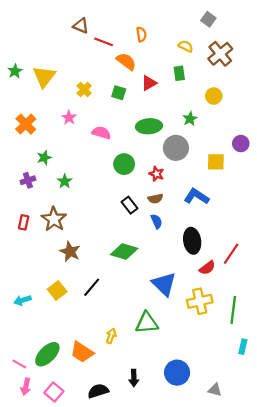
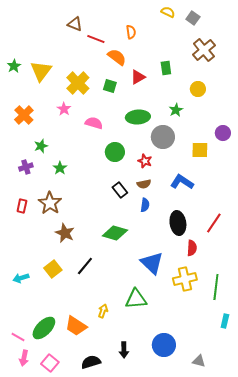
yellow semicircle: (186, 46) -> (168, 12), moved
yellow cross: (84, 90) -> (78, 83), size x1.6
blue semicircle: (157, 221) -> (145, 205), turned 32
red line: (231, 254) -> (214, 223), moved
red semicircle: (207, 268) -> (192, 248), turned -49

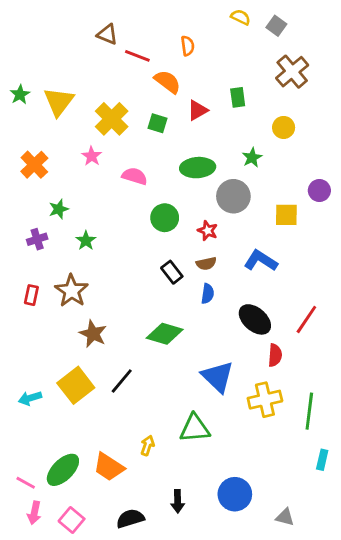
black ellipse: (178, 223) -> (255, 319), turned -40
yellow square: (53, 269) -> (76, 385), size x1.4

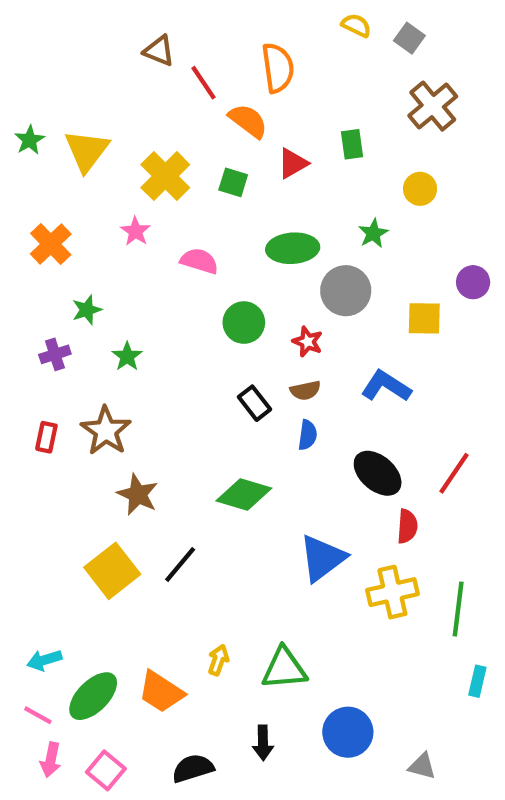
orange semicircle: (188, 46) -> (278, 68), size x1.6
red line: (137, 56) -> (204, 83), turned 35
blue triangle: (218, 377) -> (322, 558), turned 39
cyan arrow: (30, 398) -> (44, 660), moved
green triangle: (195, 428) -> (284, 668), moved

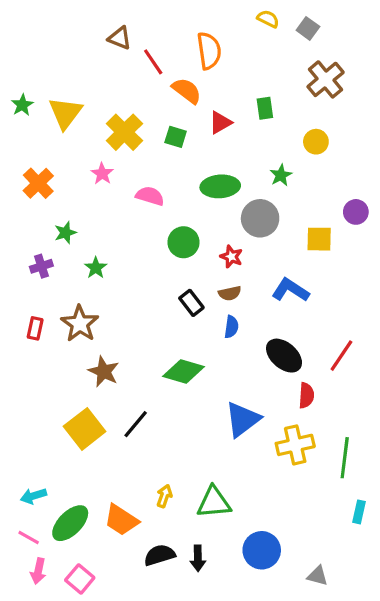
black semicircle: (193, 768) -> (160, 555), moved

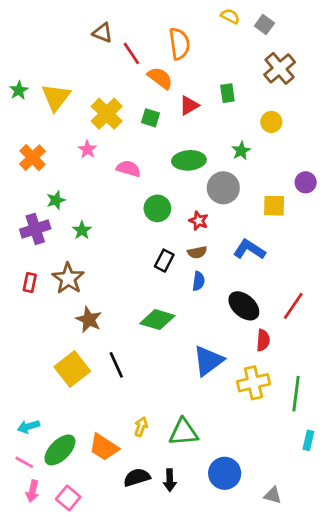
purple cross: (41, 266) -> (35, 229), size x1.5
black rectangle: (191, 303) -> (164, 261), turned 65
black line: (136, 424) -> (116, 365), turned -64

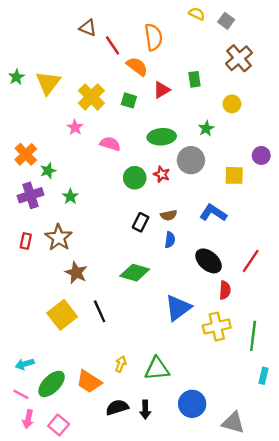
orange cross: (33, 158) -> (26, 154), moved
red star: (199, 221) -> (162, 174), moved
gray triangle: (273, 495) -> (233, 423), size x1.5

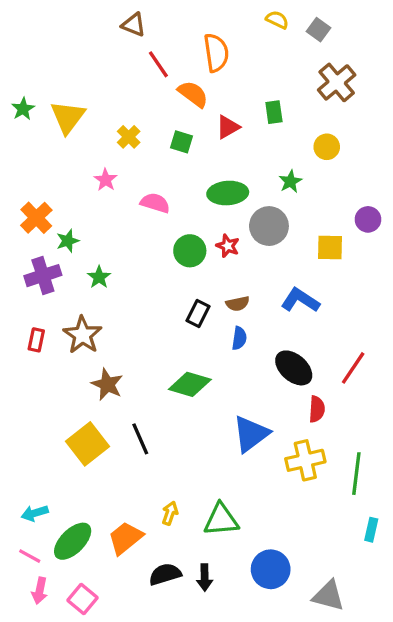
brown triangle: (88, 28) -> (134, 25), moved
yellow cross: (91, 97) -> (129, 137), size x0.6
orange trapezoid: (89, 382) -> (125, 538), turned 108

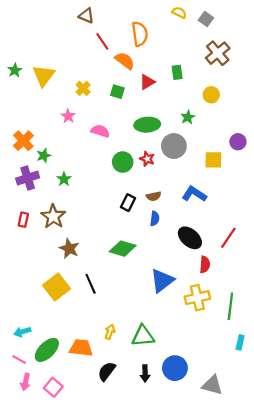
orange trapezoid: (125, 538) -> (81, 348), turned 45
black semicircle: (165, 574) -> (107, 371), turned -36
black arrow: (205, 578) -> (145, 373), moved

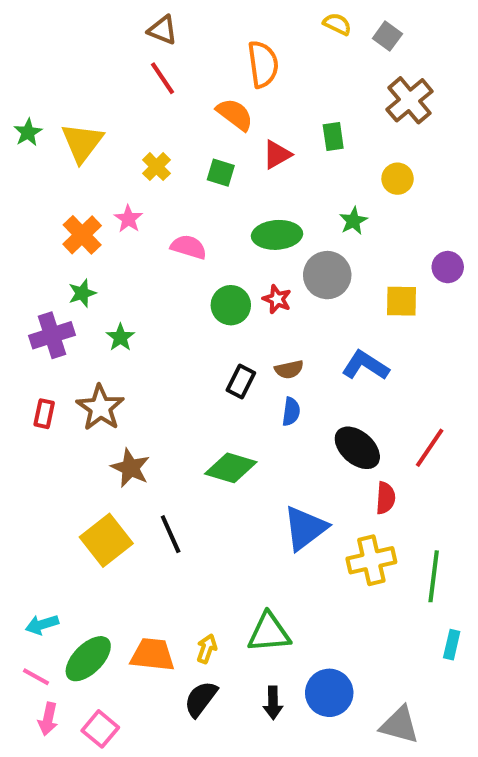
red line: (102, 41) -> (163, 78), moved
orange cross: (23, 141) -> (82, 235), moved
yellow arrow: (110, 332) -> (207, 649), moved

